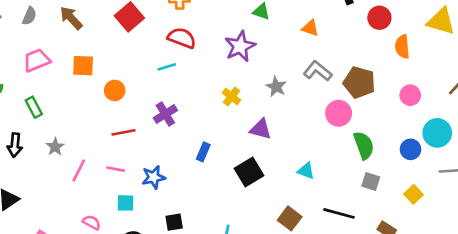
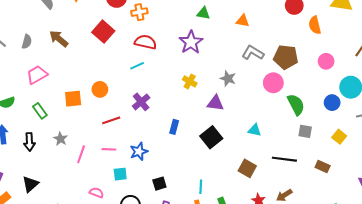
orange square: (83, 66) -> (73, 99), moved
gray star: (276, 87) -> (228, 78), moved

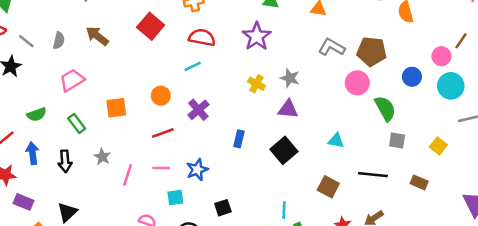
pink circle: (326, 61) -> (441, 56), moved
gray star: (228, 78) -> (290, 78), moved
orange circle: (100, 89) -> (161, 96), moved
blue circle: (332, 103) -> (412, 77), moved
cyan line: (201, 187) -> (284, 210), moved

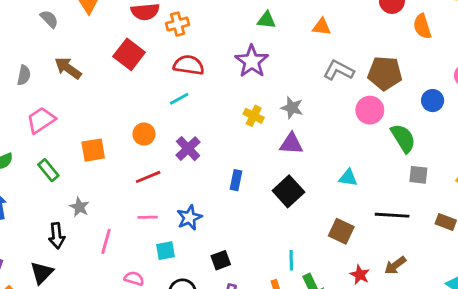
black arrow: (65, 161) -> (57, 236), moved
pink line: (128, 175) -> (106, 241), moved

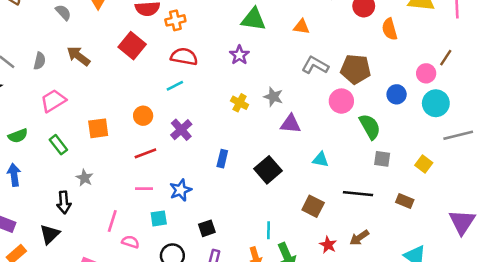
green triangle: (266, 20) -> (253, 19), size x1.5
purple star: (252, 61) -> (239, 55), size x0.7
purple triangle: (291, 144) -> (290, 124), moved
pink line: (106, 241) -> (112, 221), moved

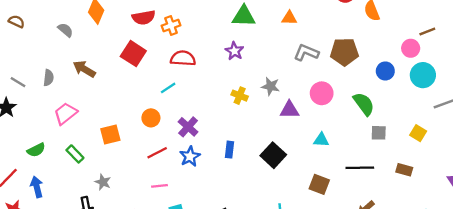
brown line: (446, 58) -> (427, 32), turned 42
cyan line: (175, 86) -> (168, 88), moved
pink circle: (341, 101) -> (322, 93), moved
blue star: (181, 190) -> (190, 156), moved

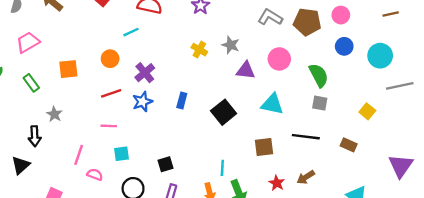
pink circle: (411, 48) -> (341, 15), moved
gray square: (379, 133) -> (320, 103), moved
cyan triangle: (321, 140) -> (272, 104), size x1.5
brown square: (319, 184) -> (264, 147), turned -36

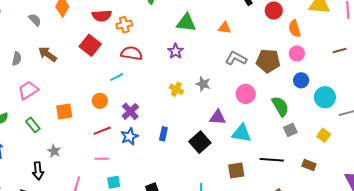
cyan circle: (380, 56) -> (325, 97), moved
purple triangle: (246, 71) -> (218, 117), moved
gray square: (320, 103) -> (290, 130), moved, turned -32

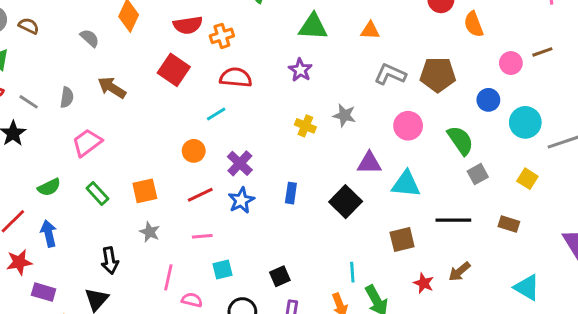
pink circle: (297, 53) -> (511, 63), moved
orange square: (64, 112) -> (145, 191), moved
gray star: (54, 151) -> (150, 232), moved

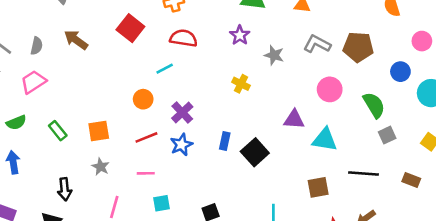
gray star: (344, 115) -> (274, 55), moved
pink trapezoid: (87, 143) -> (33, 82), moved
black square: (346, 202) -> (255, 152), moved

